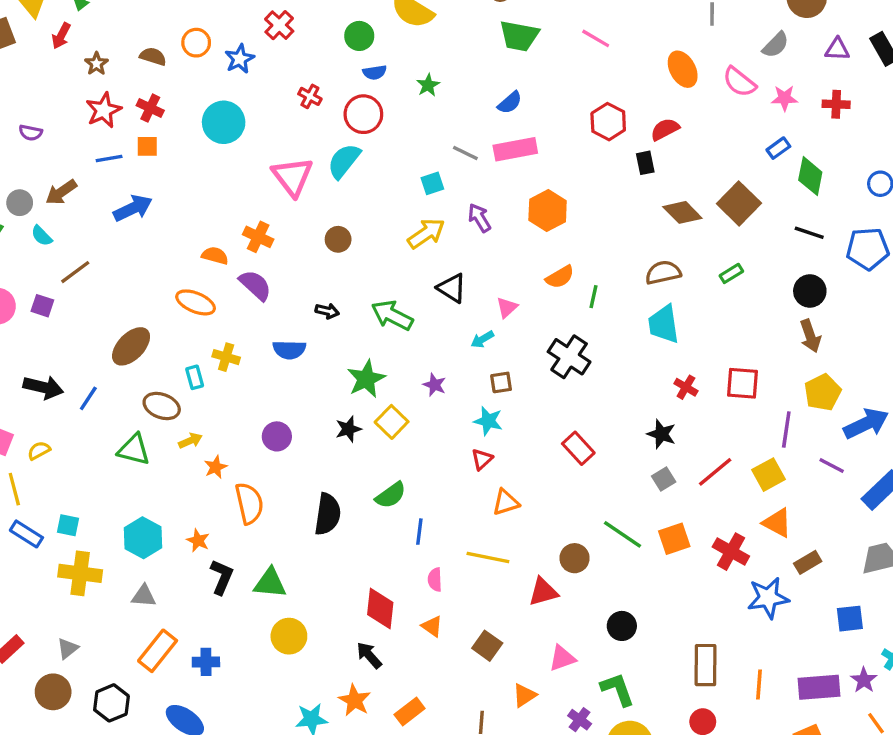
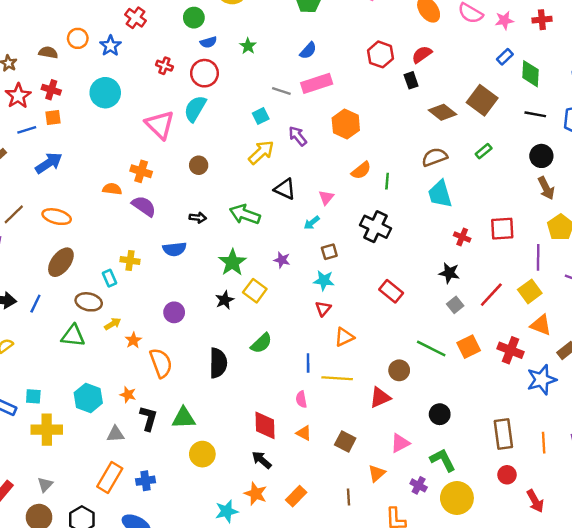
orange ellipse: (196, 302) -> (57, 217), moved
blue line: (419, 532) -> (308, 363), moved
gray triangle: (144, 596) -> (116, 434), moved

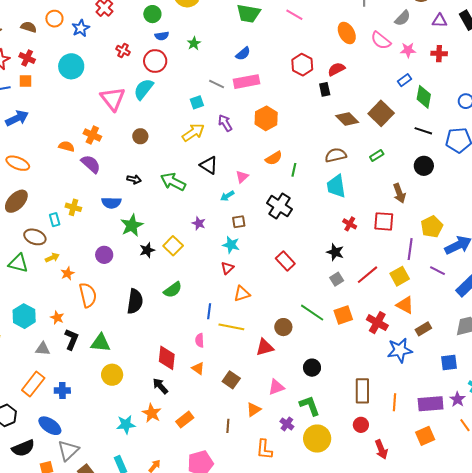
brown arrow: (546, 188) -> (399, 193), moved
green star: (232, 262) -> (132, 225), moved

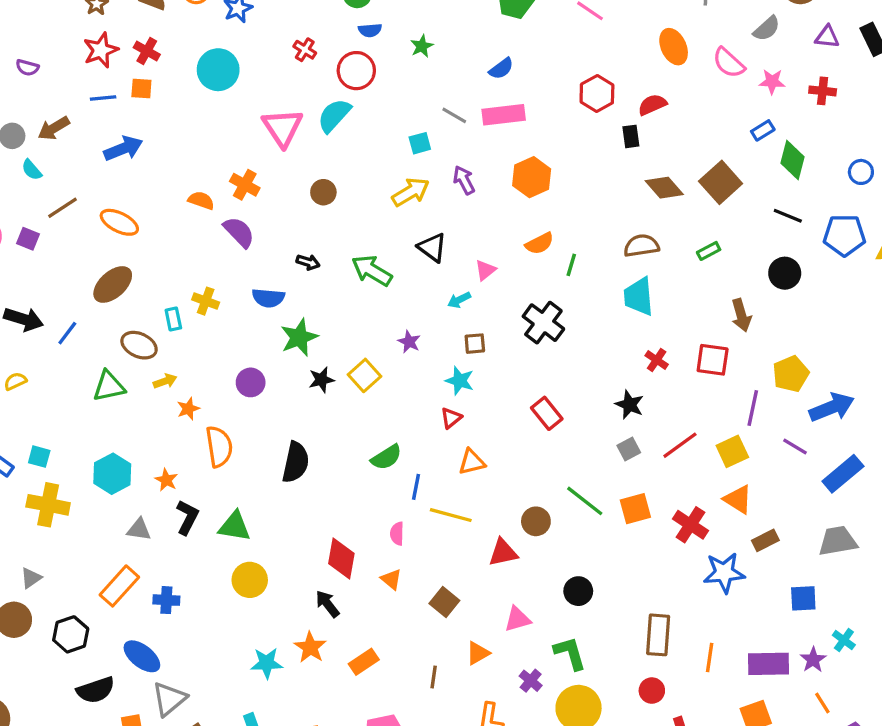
green triangle: (18, 263) -> (109, 386), turned -30
green semicircle: (173, 290) -> (386, 457), moved

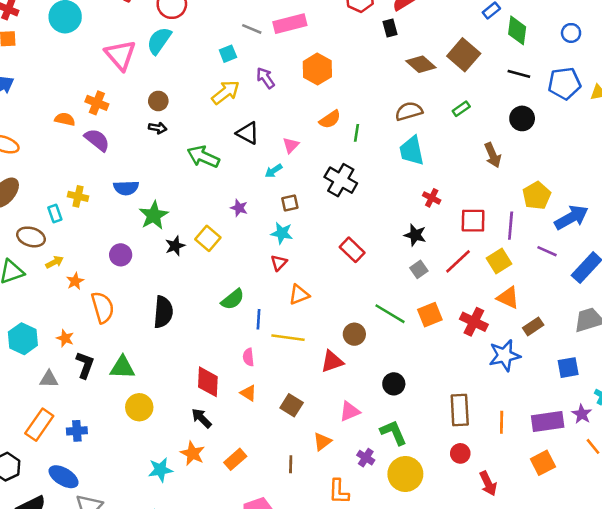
black arrow: (308, 262) -> (158, 128), moved
red square: (713, 360) -> (473, 221), moved

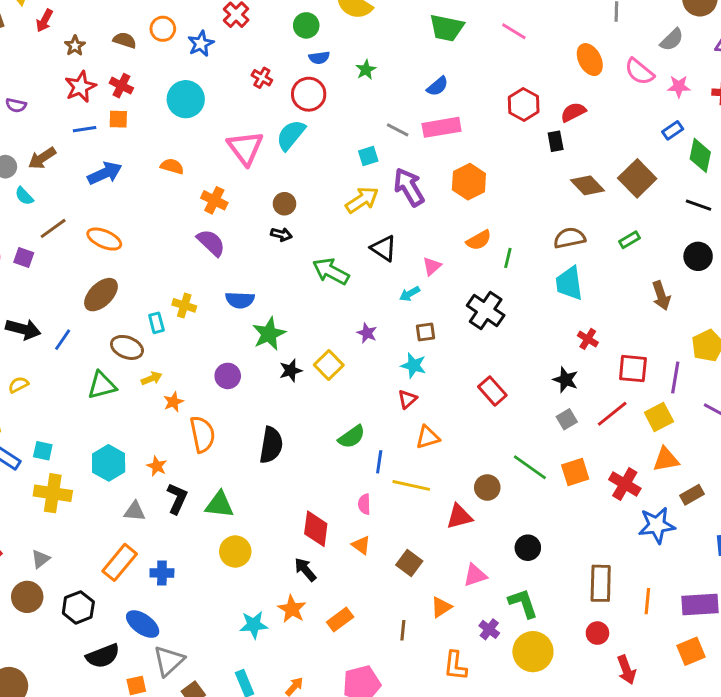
purple arrow: (266, 78) -> (409, 187), size x1.5
orange semicircle: (65, 119) -> (172, 166), moved
orange triangle: (508, 298) -> (666, 459), turned -40

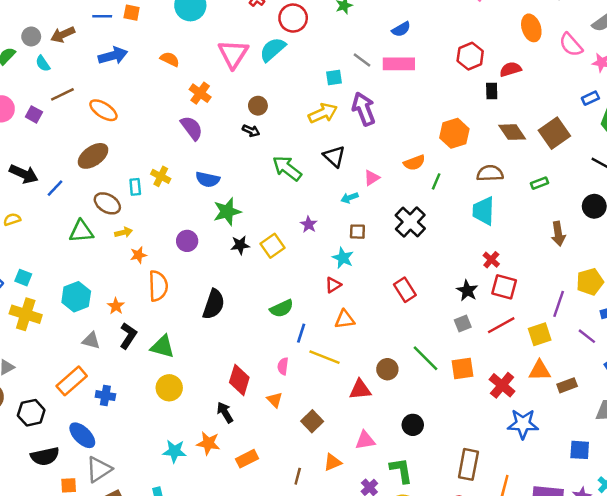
orange hexagon: (469, 182) -> (454, 133), moved
red square: (633, 369) -> (504, 287), moved
brown rectangle: (692, 495) -> (567, 385), moved
orange star: (292, 609) -> (208, 443), turned -30

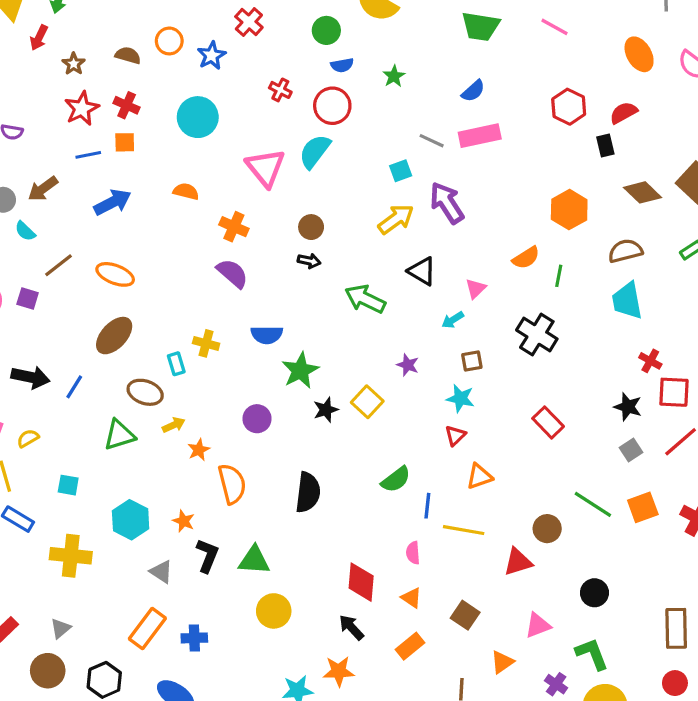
cyan square: (23, 278) -> (68, 485), moved
gray triangle: (91, 341) -> (161, 572), turned 30
orange rectangle: (247, 459) -> (410, 646), moved

